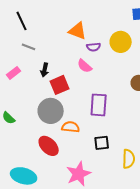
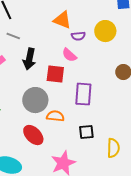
black arrow: (45, 70) -> (29, 59), size x1.5
red square: (60, 85) -> (55, 74), moved, turned 30

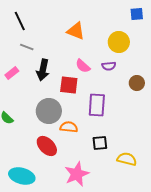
purple semicircle: (78, 36) -> (109, 66), moved
yellow semicircle: (113, 148) -> (127, 159), turned -78

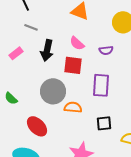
pink semicircle: (83, 66) -> (77, 43), moved
purple semicircle: (109, 66) -> (106, 50), moved
red ellipse: (47, 146) -> (37, 126), moved

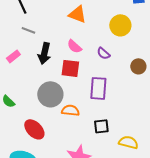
purple semicircle: (106, 50) -> (103, 53), turned 48

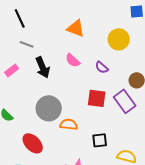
black arrow: (44, 53) -> (43, 67), turned -35
red square: (70, 68) -> (97, 98), moved
purple rectangle: (98, 88) -> (125, 101), moved, turned -40

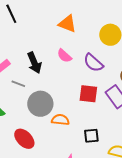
gray line: (27, 44) -> (18, 84), moved
purple semicircle: (102, 67) -> (93, 63), size x1.5

